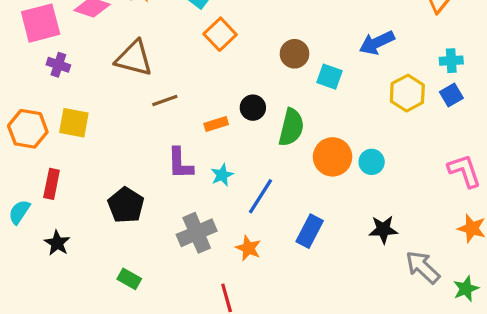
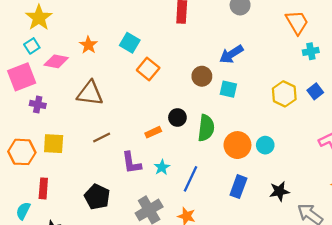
blue arrow: (377, 43) -> (231, 54), moved
cyan cross: (451, 61) -> (311, 51), moved
brown line: (165, 100) -> (102, 137), moved
blue rectangle: (310, 231) -> (238, 187), moved

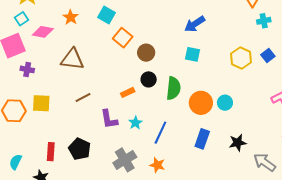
brown circle: (202, 76) -> (146, 53), moved
red rectangle: (43, 188) -> (51, 152), moved

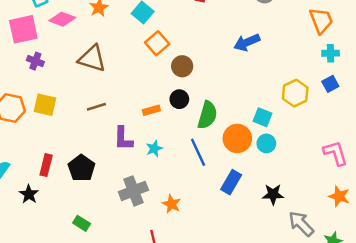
cyan square: (192, 54) -> (262, 117), moved
blue square: (268, 56) -> (330, 84), moved
blue line: (160, 133) -> (198, 152), moved, turned -60

